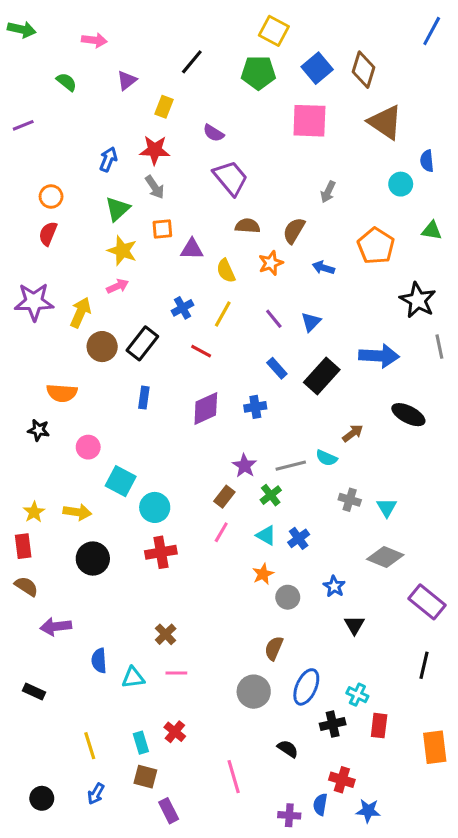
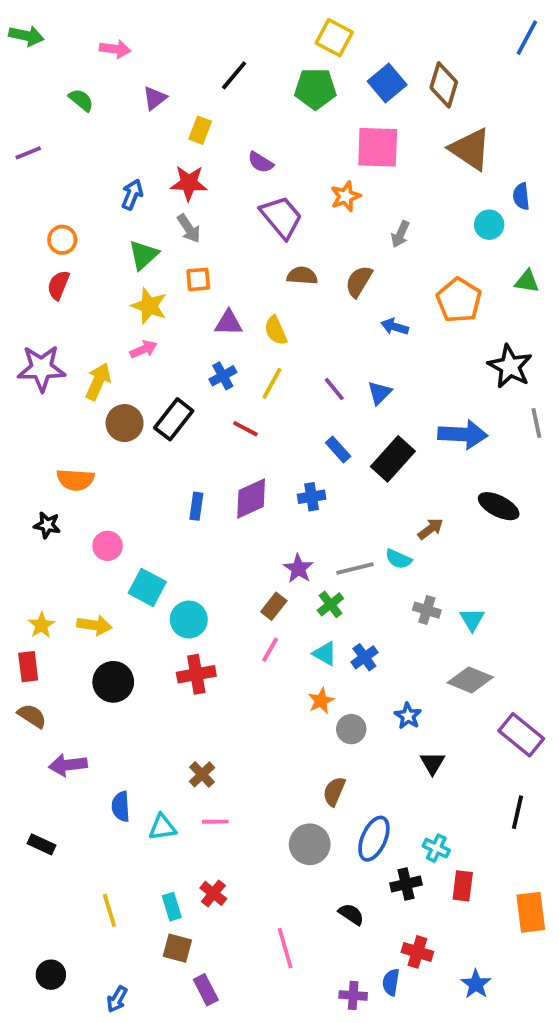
purple triangle: (192, 249) -> (228, 323), moved
orange star: (271, 263) -> (346, 196), moved
blue rectangle: (144, 398) -> (196, 506), moved
blue arrow: (96, 794) -> (117, 999), moved
blue star: (368, 811) -> (476, 984), moved, turned 30

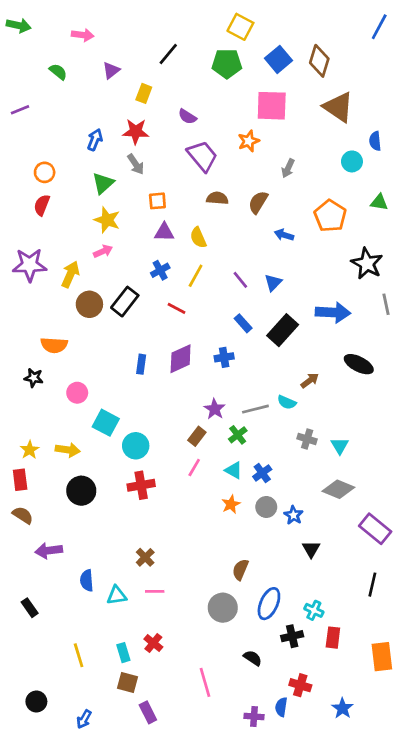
orange square: (198, 279) -> (157, 201), moved
gray circle: (351, 729) -> (266, 507), moved
black rectangle: (41, 844) -> (30, 608), turned 30

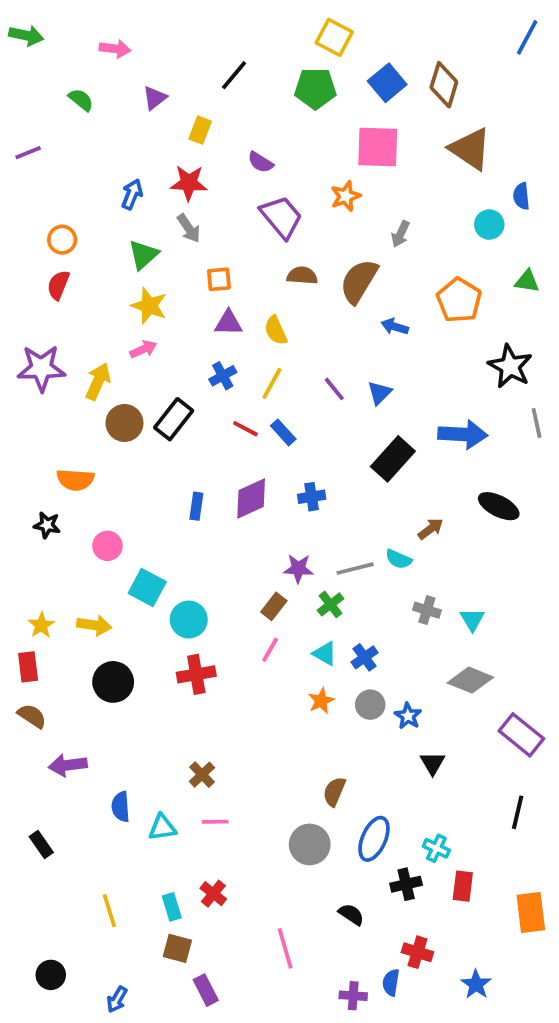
brown semicircle: (258, 202) -> (359, 281), size x1.4
blue rectangle: (243, 323) -> (283, 432), moved
purple star: (215, 409) -> (298, 569), turned -30

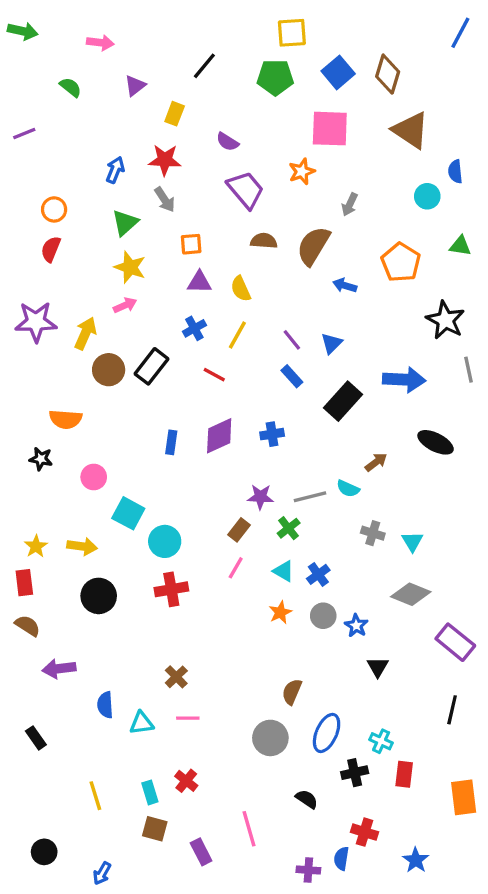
yellow square: (334, 37) -> (292, 33), turned -32
blue rectangle: (283, 432) -> (292, 376), moved
purple rectangle: (206, 990) -> (201, 852), moved

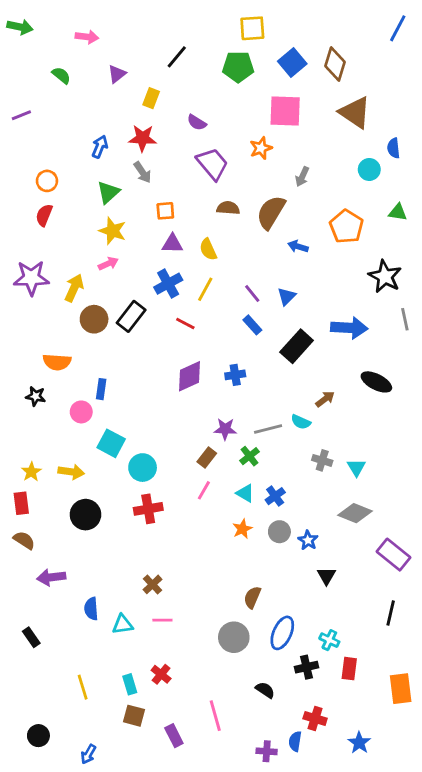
blue cross: (194, 328) -> (168, 284), size x1.4
blue rectangle: (171, 442) -> (101, 389), moved

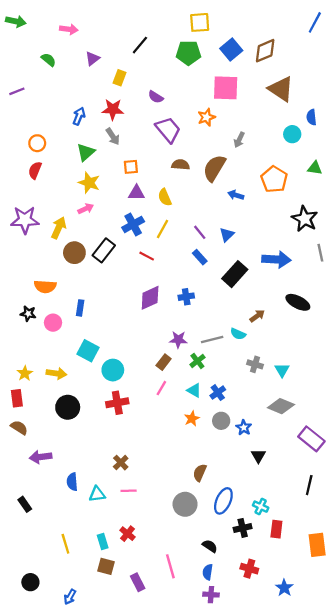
brown diamond: (335, 64) -> (265, 51), turned 50
pink circle: (81, 412) -> (53, 323), moved
blue semicircle: (295, 741) -> (208, 572), moved

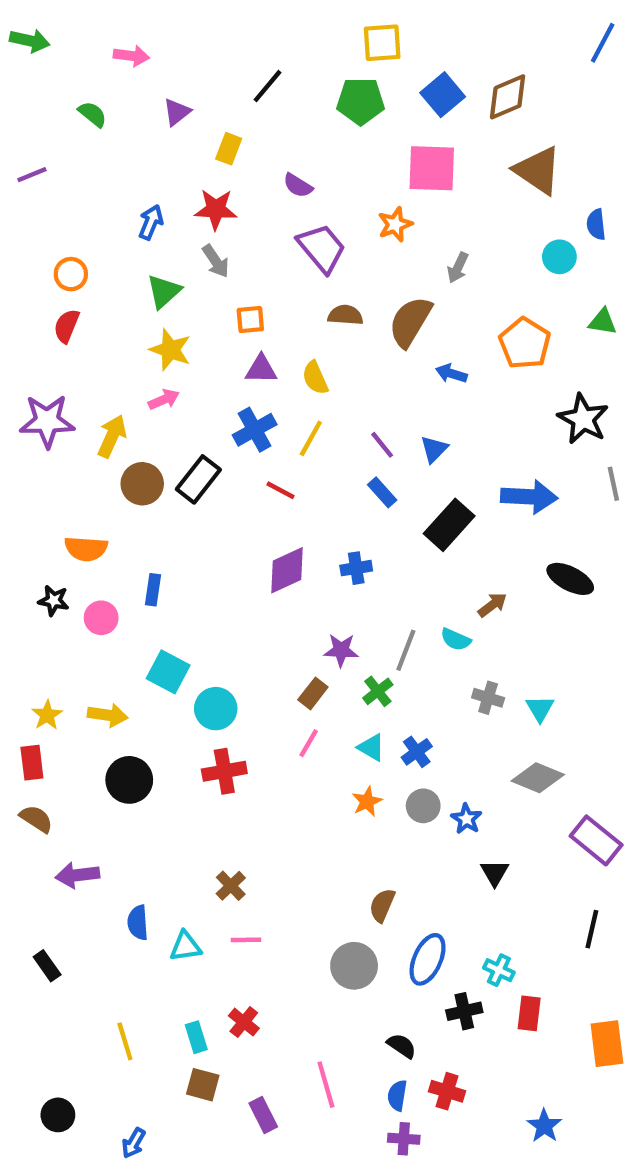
gray line: (212, 340) -> (406, 650), turned -55
red cross: (249, 569) -> (447, 1091), moved

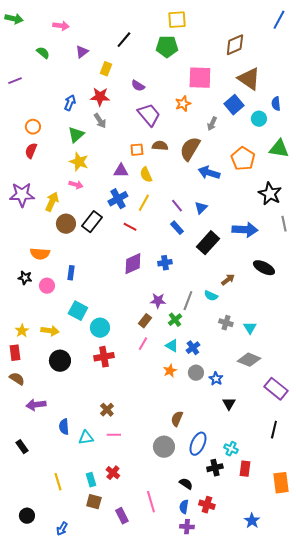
blue square: (443, 95) -> (234, 105), moved
orange square: (250, 319) -> (137, 150), moved
green triangle: (603, 322) -> (279, 149), size x1.5
blue arrow: (451, 374) -> (209, 173), size x1.5
pink arrow: (164, 399) -> (76, 185), turned 40

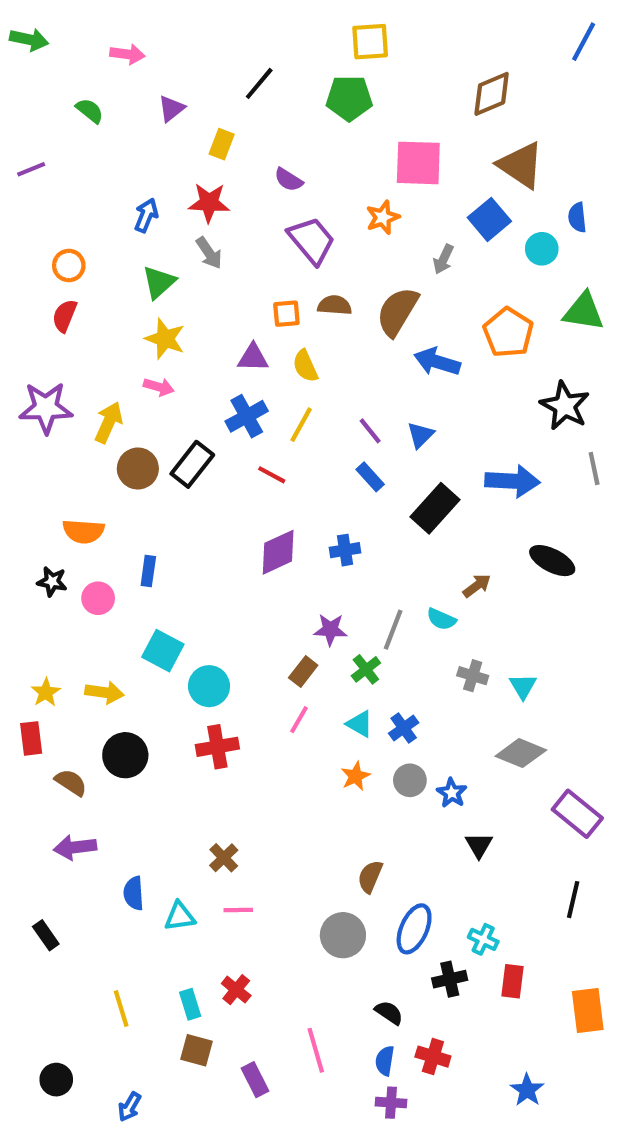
brown semicircle: (17, 379) -> (71, 782), moved

